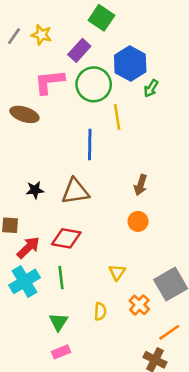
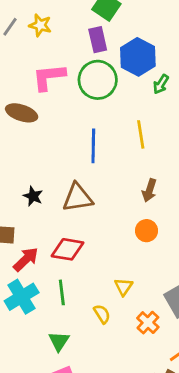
purple rectangle: (79, 50) -> (98, 40), moved, turned -55
yellow line: (117, 117) -> (141, 134), moved
black star: (35, 190) -> (33, 196), turned 30
yellow semicircle: (100, 311) -> (102, 314), moved, turned -36

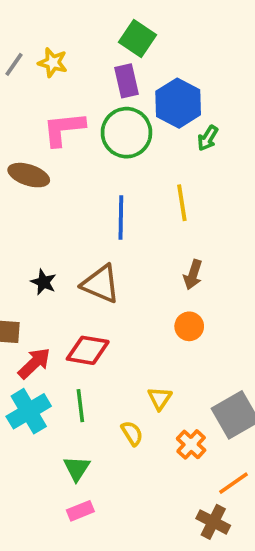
brown triangle: (78, 198) -> (101, 284), turned 32

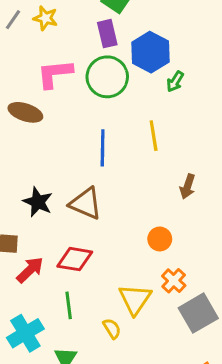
brown arrow: (193, 275) -> (188, 186), moved
black star: (43, 282) -> (38, 202), size x1.4
yellow triangle: (160, 398) -> (135, 299), size x1.6
cyan cross: (29, 411) -> (25, 333), moved
orange cross: (191, 444) -> (174, 281), moved

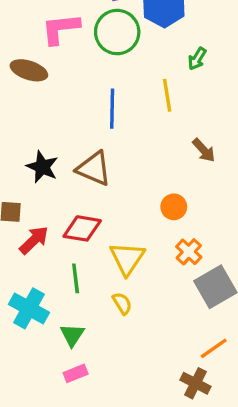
green arrow: (175, 81) -> (197, 59), moved
brown arrow: (188, 186) -> (204, 150), turned -60
yellow triangle: (135, 299) -> (127, 258), moved
cyan cross: (25, 333) -> (29, 308), turned -30

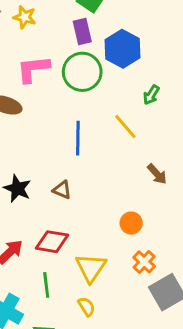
yellow line: (167, 95) -> (125, 127), turned -32
brown triangle: (94, 169) -> (62, 190), size x0.6

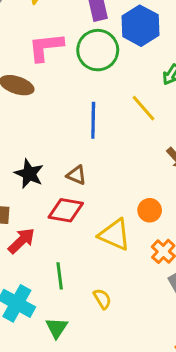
red diamond: (52, 242) -> (66, 210), moved
yellow triangle: (91, 268) -> (115, 235), moved, turned -40

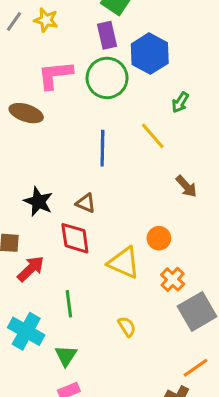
red diamond: (66, 210) -> (75, 238), turned 72
yellow semicircle: (102, 299) -> (127, 327), moved

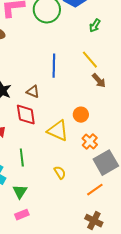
yellow line: (153, 136) -> (90, 60), moved
blue line: (102, 148) -> (54, 66), moved
orange line: (196, 368) -> (95, 190), moved

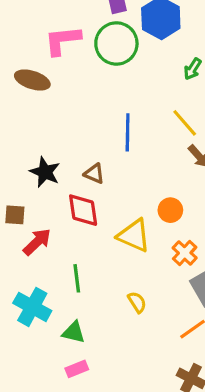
green triangle: (20, 192) -> (74, 332), turned -49

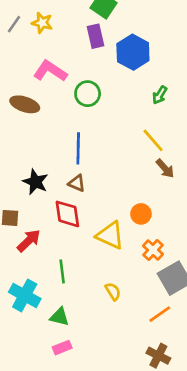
pink L-shape: (62, 40) -> (50, 71), turned 40
green circle: (116, 43) -> (88, 94), moved, size x0.7
blue line: (128, 132) -> (78, 148), moved

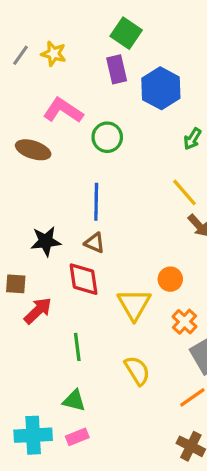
black star: (35, 182) -> (46, 241), turned -30
yellow triangle: (110, 235) -> (134, 304), turned 36
yellow semicircle: (113, 291) -> (137, 371), size x1.4
cyan cross: (25, 295) -> (33, 435), moved, turned -32

